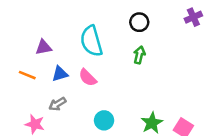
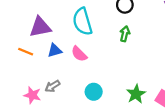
purple triangle: (44, 47) -> (40, 27), size x1.5
gray arrow: (57, 104) -> (52, 86), moved

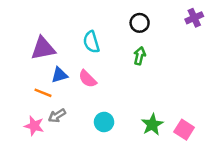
cyan semicircle: (82, 22) -> (91, 42), size x0.7
orange line: (26, 52) -> (43, 93), moved

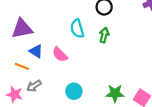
cyan semicircle: (91, 42) -> (77, 29), moved
blue triangle: (60, 75) -> (36, 51), turned 48
green star: (152, 125) -> (115, 93), turned 30

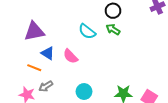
cyan semicircle: (77, 29) -> (87, 31), turned -36
green arrow: (104, 35) -> (113, 29), moved, turned -72

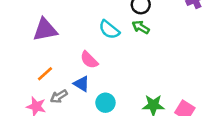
blue triangle: (48, 53) -> (82, 84), moved
orange line: (34, 68) -> (45, 74), turned -64

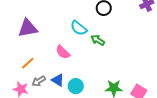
green arrow: (141, 27) -> (98, 40), moved
blue triangle: (82, 84) -> (58, 80), moved

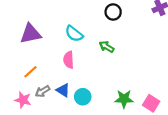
cyan semicircle: (79, 28) -> (74, 34), moved
pink semicircle: (63, 52) -> (69, 60), turned 42

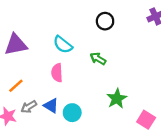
green star: (124, 99) -> (117, 99), moved, turned -30

